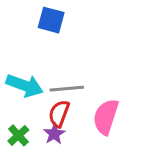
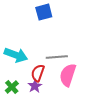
blue square: (51, 20) -> (44, 12), moved, turned -30
gray line: (67, 89) -> (57, 57), moved

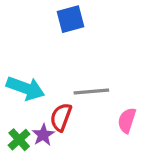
pink semicircle: (68, 75) -> (127, 120), moved, size x0.7
purple star: (35, 86) -> (43, 135), moved

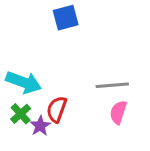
gray line: (91, 91) -> (112, 85), moved
green cross: (19, 140) -> (21, 114), moved

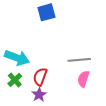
purple star: (40, 126) -> (39, 95), moved

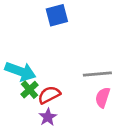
red semicircle: (40, 77) -> (49, 95), turned 42
green cross: (15, 80) -> (30, 90), moved

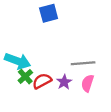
purple star: (48, 117) -> (64, 82), moved

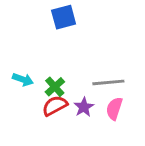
cyan arrow: (18, 61) -> (23, 80), size x0.6
green cross: (25, 77) -> (55, 87), moved

